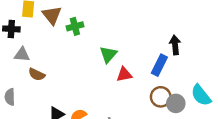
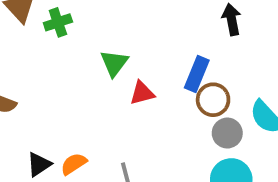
black arrow: (175, 45) -> (232, 19), moved
brown circle: (161, 97) -> (213, 100), moved

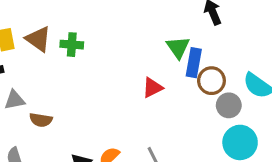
green cross: (58, 22) -> (72, 45), turned 35
green triangle: (114, 63) -> (178, 47), moved

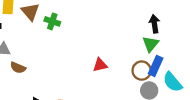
green triangle: (178, 47) -> (151, 44), moved
blue rectangle: (194, 63) -> (156, 66), moved

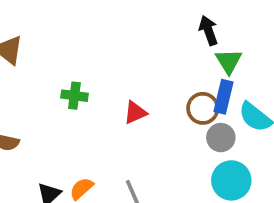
green cross: (52, 21) -> (74, 96), moved
green triangle: (151, 44) -> (229, 61), moved

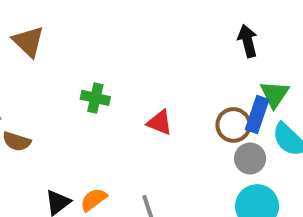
green triangle: (229, 61) -> (275, 94), moved
red triangle: (135, 113) -> (160, 122), turned 40

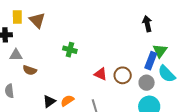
red triangle: (160, 122) -> (101, 74), moved
brown circle: (233, 125) -> (123, 75), moved

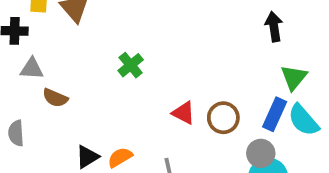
green cross: (70, 50) -> (131, 65), turned 32
blue rectangle: (151, 61) -> (275, 114), moved
gray circle: (147, 83) -> (261, 153), moved

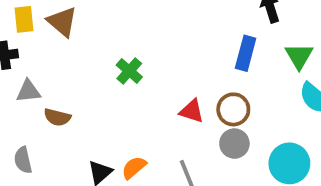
blue rectangle: (275, 114) -> (246, 53), moved
gray circle: (261, 153) -> (234, 144), moved

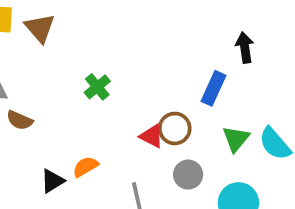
green triangle: (299, 56) -> (236, 139), moved
brown circle: (233, 109) -> (175, 128), moved
orange semicircle: (134, 168) -> (85, 167), moved

